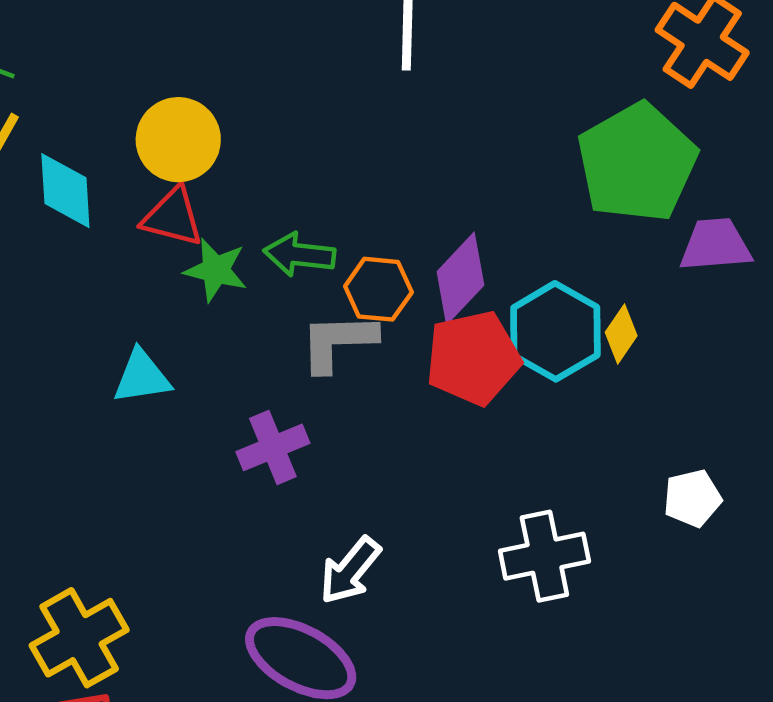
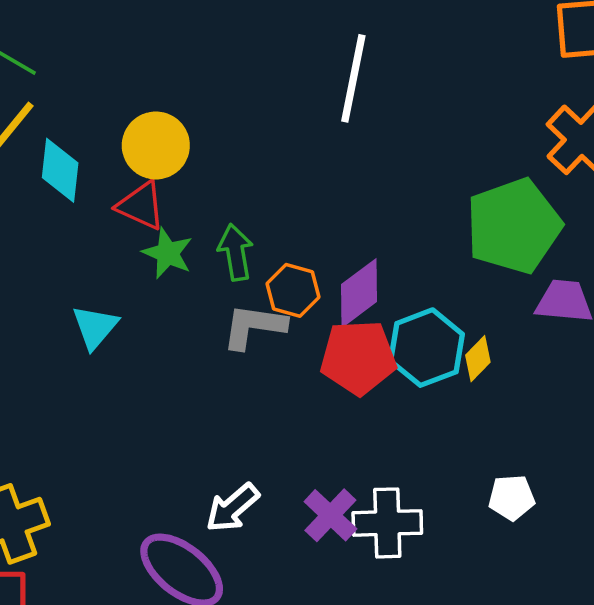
green arrow: (299, 255) -> (236, 252), turned 64
cyan triangle: (142, 377) -> (95, 327), turned -51
purple cross: (273, 447) -> (330, 515), moved, turned -34

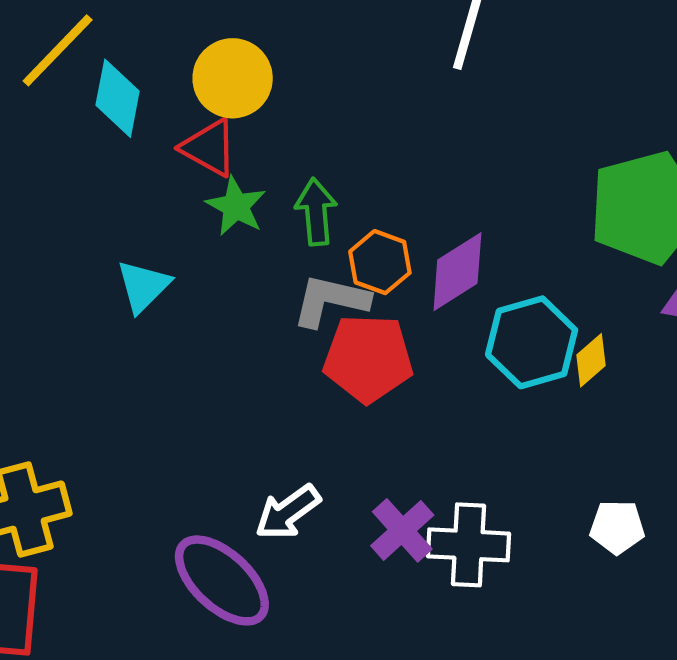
red pentagon: (358, 357) -> (368, 358), moved

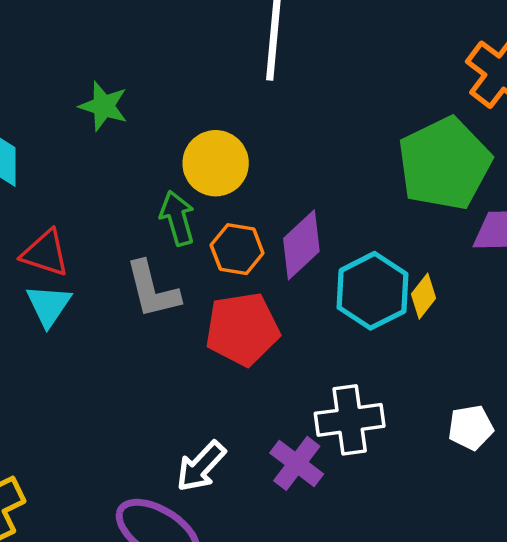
yellow circle: (233, 78) -> (216, 163), moved
red triangle: (209, 148) -> (45, 253), moved
green star: (236, 206) -> (104, 106), moved
gray L-shape: (331, 301) -> (152, 290), moved, turned -106
white cross: (468, 545) -> (350, 420), moved

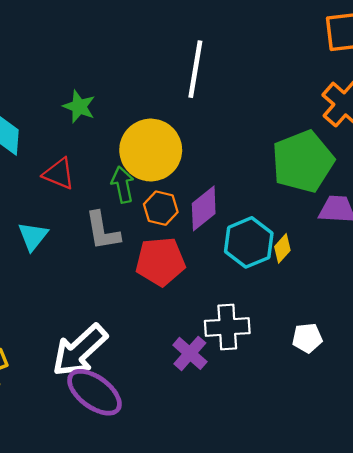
yellow circle: (216, 163) -> (151, 150), size x1.4
red triangle: (45, 253) -> (59, 174), moved
white arrow: (201, 466) -> (80, 350), moved, size x1.6

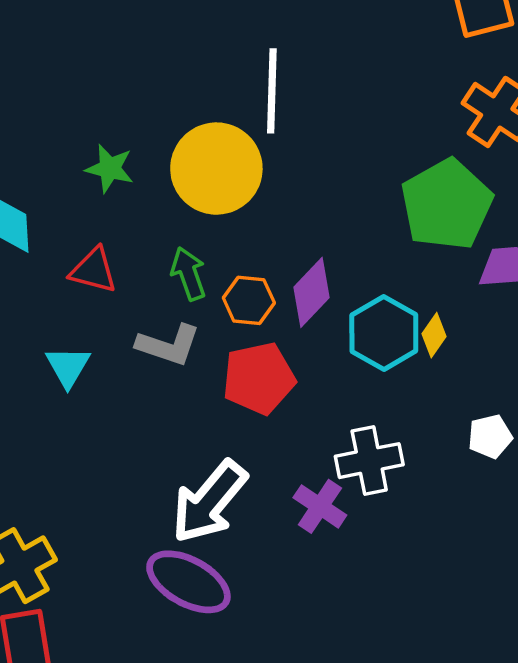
yellow circle: (151, 150) -> (216, 169), moved
gray L-shape: (103, 231) -> (168, 345), turned -54
white pentagon: (307, 338) -> (490, 436), moved
white arrow: (80, 350) -> (209, 502), moved

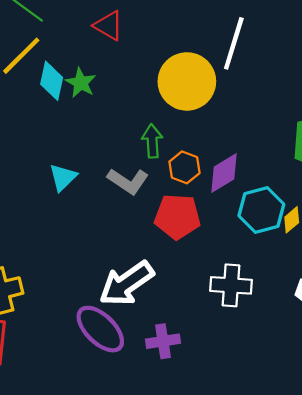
green star: (110, 168) -> (81, 83), moved
red triangle: (93, 270) -> (109, 26), moved
purple cross: (320, 506) -> (163, 341), moved, turned 32

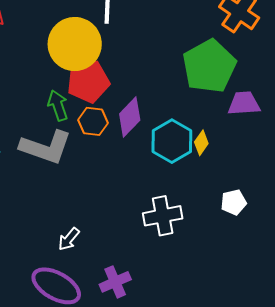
gray L-shape: (128, 181) -> (46, 147), size x1.4
red pentagon: (177, 217) -> (88, 82), moved
white arrow: (126, 284) -> (69, 239), size x0.5

